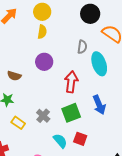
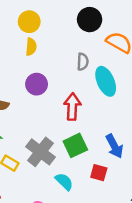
blue arrow: (99, 105) -> (114, 146), moved
gray cross: (43, 116) -> (40, 152), size x1.6
red square: (80, 139) -> (99, 173), moved

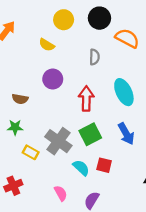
yellow circle: (29, 22) -> (64, 20), moved
yellow semicircle: (31, 47) -> (47, 45), turned 119
cyan ellipse: (106, 81) -> (124, 92), moved
red square: (99, 173) -> (104, 165), moved

